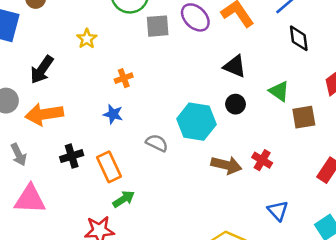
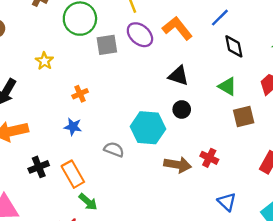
green triangle: (279, 91) -> (227, 86), moved
green arrow: (124, 199) -> (88, 202), turned 78

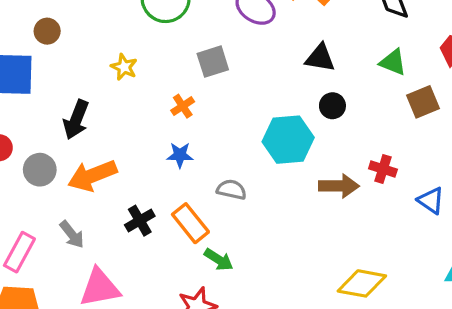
gray square: (107, 45) -> (213, 62), moved
gray semicircle: (114, 149) -> (231, 190), moved
blue triangle: (227, 202) -> (431, 200), moved

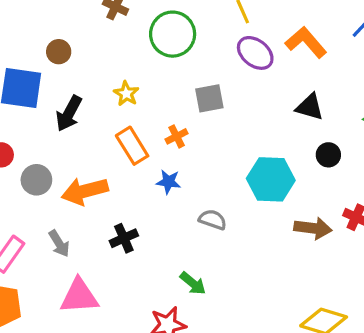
black circle: (332, 106) -> (328, 155), moved
black arrow: (76, 120) -> (69, 113), moved
orange rectangle: (190, 223) -> (132, 146), moved

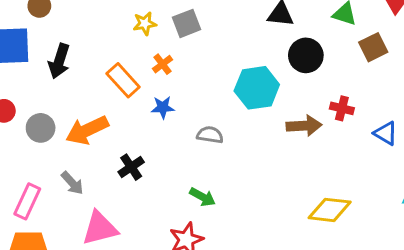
yellow star: (126, 94) -> (145, 23), moved, turned -30
black circle: (328, 155) -> (306, 55), size x1.5

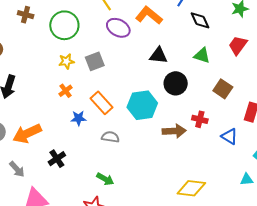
brown square: (373, 47) -> (223, 89), moved, turned -30
orange cross: (163, 64) -> (66, 91), moved
orange rectangle: (123, 80) -> (102, 103), moved

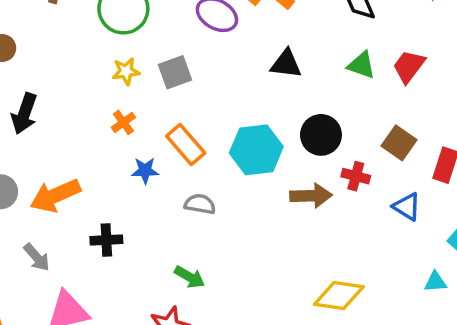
red trapezoid: (238, 45) -> (409, 66), moved
black circle: (176, 83) -> (321, 135), moved
brown square: (223, 89) -> (399, 143), moved
black cross: (57, 159) -> (106, 240), turned 30

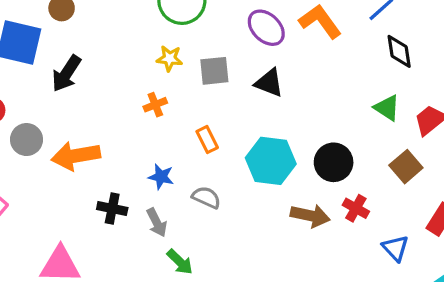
black triangle: (286, 64) -> (269, 83), moved
brown square: (399, 143) -> (406, 167), moved
orange rectangle: (186, 145) -> (207, 139), size x0.7
blue star: (145, 171) -> (161, 177), moved
gray arrow: (37, 257) -> (157, 223), moved

